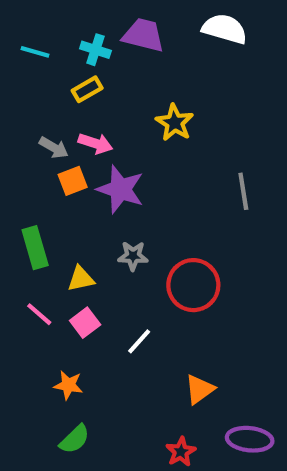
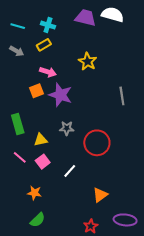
purple trapezoid: (143, 35) -> (85, 18), moved
gray arrow: (54, 148) -> (17, 51), moved

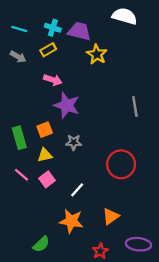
purple trapezoid: (85, 18) -> (79, 31), moved
yellow star: (88, 62) -> (97, 54), moved
orange square: (36, 91) -> (45, 130), moved
red circle: (97, 143) -> (121, 164), moved
orange star: (34, 193) -> (71, 221), moved, size x1.5

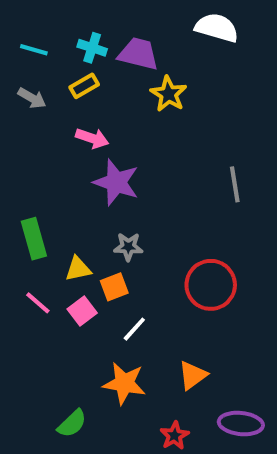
orange square: (45, 130) -> (114, 287), moved

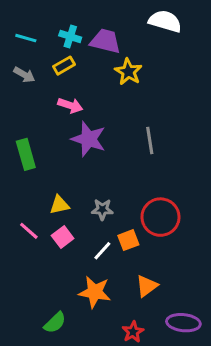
gray line: (235, 184) -> (150, 141), moved
green rectangle: (34, 239) -> (26, 154), moved
gray star: (128, 247) -> (102, 209), moved
orange square: (114, 287) -> (128, 240), moved

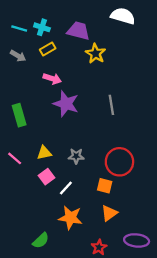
cyan cross: (70, 37) -> (42, 27), moved
pink line: (29, 231) -> (15, 158), moved
orange square: (128, 240) -> (105, 186), moved, turned 35
white line: (102, 251) -> (66, 188), moved

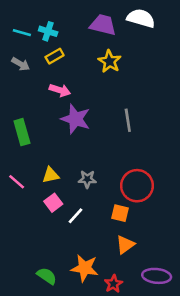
purple trapezoid: (78, 31) -> (103, 25), moved
orange star: (70, 218) -> (85, 268), moved
green semicircle: (41, 240) -> (47, 276), turned -102

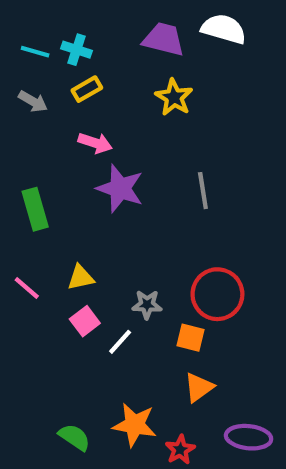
gray star: (87, 179) -> (147, 305), moved

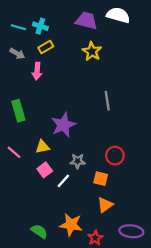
pink arrow: (95, 143) -> (37, 71), moved, turned 77
purple star: (120, 188) -> (63, 125), moved, turned 30
red circle: (217, 294) -> (115, 156), size x0.7

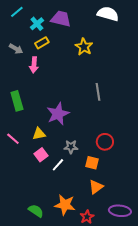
purple trapezoid: (86, 21) -> (61, 19), moved
cyan cross: (40, 26) -> (37, 24), turned 32
cyan line: (18, 27) -> (17, 12), moved, turned -56

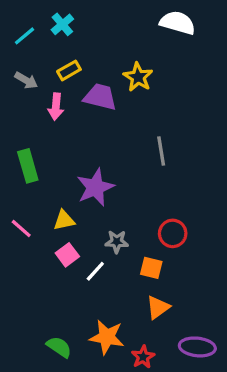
cyan line: (17, 12) -> (25, 36), moved
purple trapezoid: (61, 19) -> (100, 97), moved
cyan cross: (37, 24) -> (62, 24), moved

